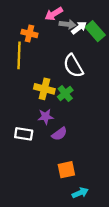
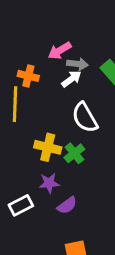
white arrow: (79, 28) -> (71, 79), moved
white rectangle: (24, 134) -> (21, 205), turned -36

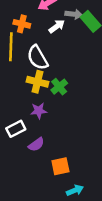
gray arrow: (77, 64) -> (74, 14), moved
white semicircle: (85, 118) -> (37, 58), moved
purple semicircle: (67, 205) -> (36, 145), moved

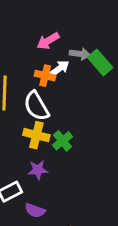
orange cross: (22, 24) -> (45, 76), moved
purple semicircle: (36, 145) -> (35, 210), turned 56

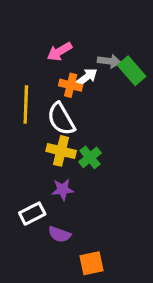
pink arrow: (48, 41) -> (59, 52), moved

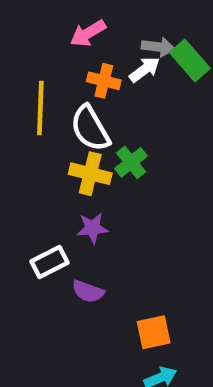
white arrow: (87, 77) -> (145, 70), moved
green cross: (90, 157) -> (131, 162), moved
orange square: (92, 263) -> (154, 332), moved

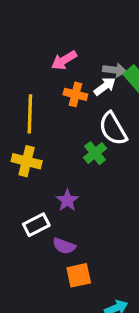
white semicircle: (90, 128) -> (113, 129), moved
yellow cross: (90, 174) -> (27, 161), moved
purple star: (92, 228) -> (67, 200), turned -30
orange square: (154, 332) -> (79, 275), moved

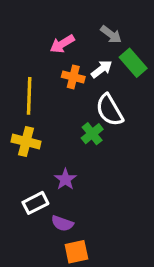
gray arrow: (115, 70) -> (111, 34), moved, turned 30

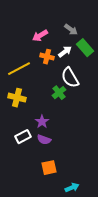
yellow line: (29, 96) -> (19, 69), turned 60
purple semicircle: (62, 223) -> (44, 140), moved

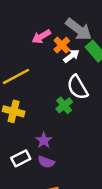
gray arrow: (71, 30) -> (79, 29), size x1.6
orange cross: (47, 57) -> (62, 45), moved, turned 32

